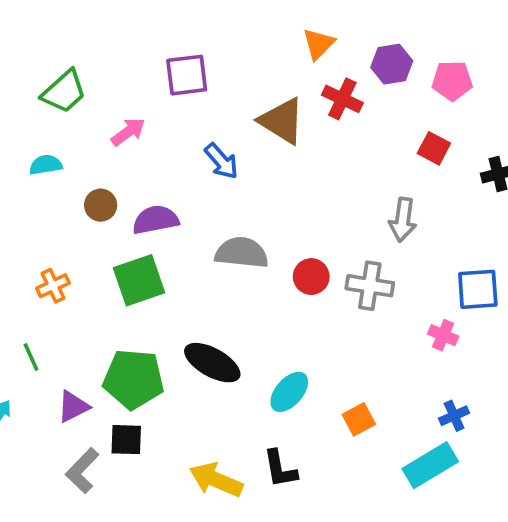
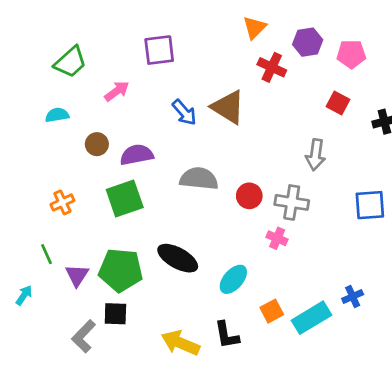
brown triangle: (282, 121) -> (228, 107), moved
pink cross: (443, 335) -> (277, 238), moved
purple triangle: (73, 407) -> (77, 275), moved, turned -30
orange square: (359, 419) -> (272, 311), moved
cyan rectangle: (430, 465) -> (312, 318), moved

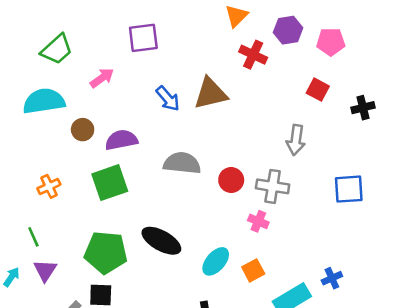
brown triangle: (228, 107) -> (211, 93), turned -45
cyan semicircle: (57, 115) -> (44, 101), size x1.8
purple triangle: (77, 275) -> (45, 270), moved
orange square: (272, 311) -> (253, 270), moved

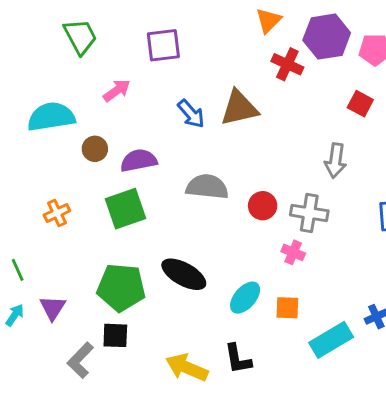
purple hexagon: (288, 30) -> (327, 37), size x1.4
green trapezoid: (57, 49) -> (80, 37), moved, turned -76
green line: (33, 237) -> (18, 270), moved
orange square: (253, 270) -> (287, 308), turned 30

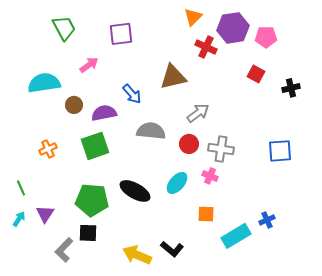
blue arrow: (191, 114) -> (132, 94), moved
gray arrow: (335, 160) -> (198, 113), moved, turned -135
cyan ellipse: (245, 298) -> (177, 183), moved
black L-shape: (238, 359) -> (172, 249), turned -40

